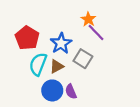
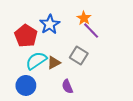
blue star: (61, 43) -> (50, 24), moved
cyan semicircle: (38, 64) -> (36, 61), turned 35
blue circle: (52, 90) -> (26, 85), moved

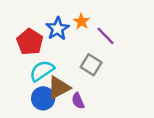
orange star: (84, 18) -> (82, 21), moved
brown triangle: (54, 63) -> (59, 88), moved, size x1.5
blue circle: (26, 85) -> (43, 98), moved

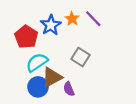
purple line: (106, 36) -> (93, 19), moved

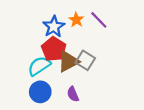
red pentagon: (26, 37) -> (54, 49), moved
brown triangle: (52, 77) -> (68, 61), moved

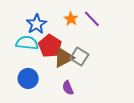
blue star: (54, 27) -> (36, 24), moved
cyan semicircle: (39, 66) -> (27, 43), moved, turned 40
blue circle: (40, 92) -> (28, 78), moved

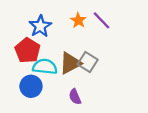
cyan semicircle: (27, 43) -> (45, 67), moved
red pentagon: (50, 46) -> (28, 50), moved

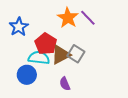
orange star: (78, 20) -> (68, 18), size x1.5
blue star: (40, 26) -> (19, 27), moved
red pentagon: (28, 50) -> (46, 44), moved

